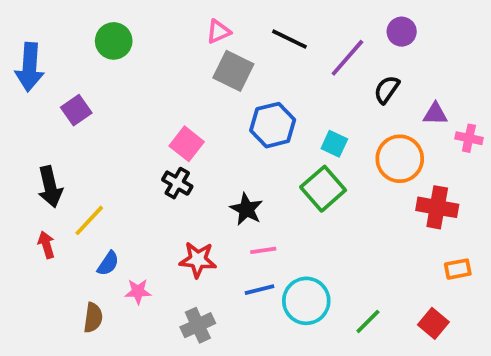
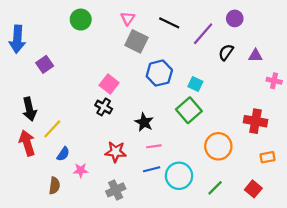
pink triangle: (218, 32) -> (128, 18), turned -32
green circle: (114, 41) -> (81, 20), moved
purple triangle: (435, 114) -> (255, 56), moved
orange circle: (400, 159) -> (218, 146), moved
red arrow: (46, 245) -> (27, 143), size x1.6

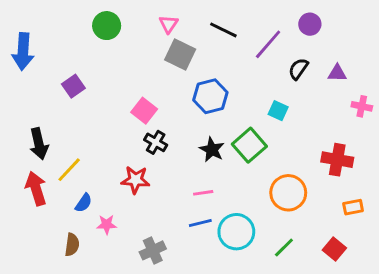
purple square: (45, 64) -> (73, 86), moved
cyan square: (195, 84) -> (278, 111), moved
black cross: (104, 107) -> (156, 142), moved
black star: (144, 122) -> (212, 150), moved
red star: (116, 152) -> (135, 180), moved

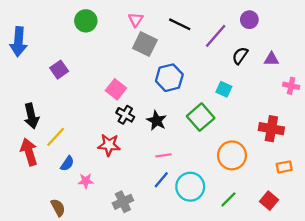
black star: (212, 150) -> (157, 121), moved
blue line: (200, 223) -> (161, 180), turned -36
brown semicircle: (72, 245) -> (58, 208), moved, turned -36

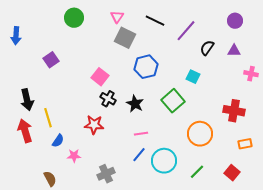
purple circle: (249, 20) -> (235, 21), moved
blue arrow: (19, 42) -> (16, 36), size x0.7
yellow line: (56, 137) -> (48, 118), turned -60

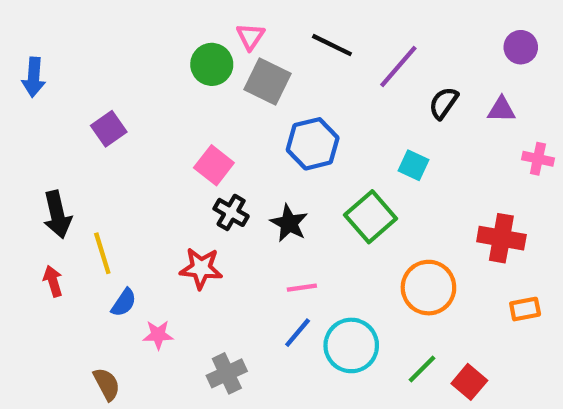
green circle: (74, 18) -> (212, 64), moved
purple circle: (235, 21) -> (521, 47), moved
red arrow: (25, 131) -> (53, 281), size x0.6
red square: (232, 173) -> (469, 382), moved

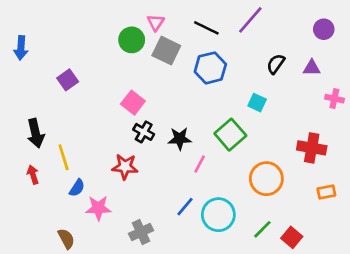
purple line: (398, 67) -> (250, 20), moved
blue hexagon: (313, 144) -> (210, 68), moved
black star: (289, 223) -> (180, 139), turned -30
pink line: (302, 288) -> (200, 164), moved, turned -54
pink star: (158, 335) -> (98, 208), size x1.4

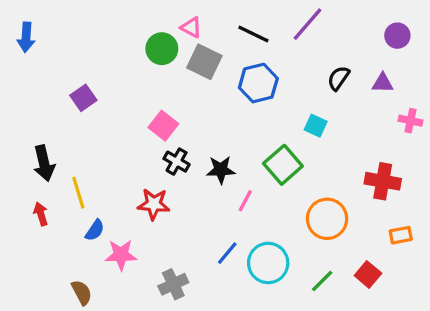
pink triangle: (156, 23) -> (191, 27), turned -36
blue arrow: (21, 48) -> (26, 37), moved
red square: (292, 237) -> (368, 274), moved

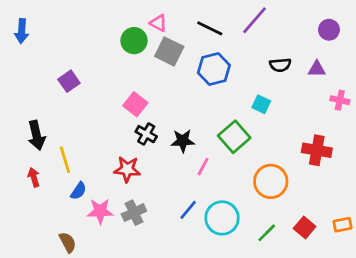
black semicircle: (339, 78) -> (280, 65), turned -130
orange rectangle: (401, 235) -> (343, 225), moved
gray cross: (173, 284) -> (134, 213), moved

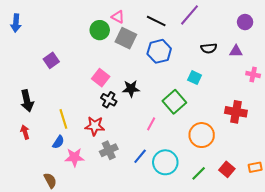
black star: (183, 141) -> (131, 89), moved
yellow line: (65, 160) -> (63, 119), moved
gray cross: (134, 213) -> (109, 150), moved

